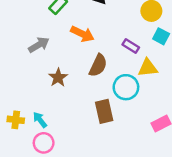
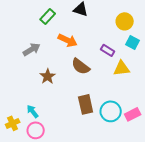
brown semicircle: (98, 65) -> (81, 66), turned 102
cyan circle: (126, 87) -> (111, 111), moved
yellow cross: (16, 120) -> (13, 123), moved, turned -32

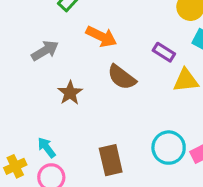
brown rectangle: (86, 104) -> (111, 160), moved

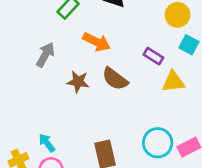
gray arrow: (45, 51) -> (45, 55), turned -30
brown star: (70, 93) -> (78, 82), moved, turned -30

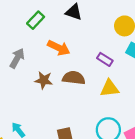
brown semicircle: (115, 79) -> (74, 78), turned 150
yellow triangle: (173, 82) -> (110, 88), moved

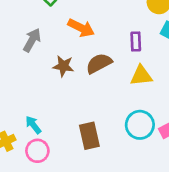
purple rectangle: (105, 59) -> (136, 41), turned 56
brown semicircle: (74, 78) -> (99, 63), turned -35

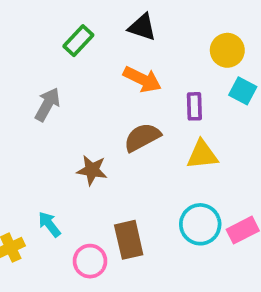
orange arrow: (81, 28) -> (142, 79), moved
brown star: (63, 66) -> (92, 170), moved
pink circle: (37, 151) -> (90, 261), moved

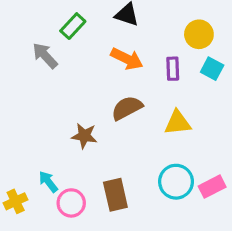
gray arrow: (47, 104) -> (45, 56), moved, turned -72
purple rectangle: (194, 106) -> (173, 69), moved
pink circle: (90, 261) -> (71, 203), moved

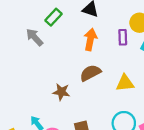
orange arrow: (127, 59) -> (90, 39), turned -105
purple rectangle: (173, 69) -> (123, 37), moved

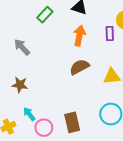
gray arrow: (35, 37) -> (22, 47), moved
brown star: (61, 92) -> (20, 85), moved

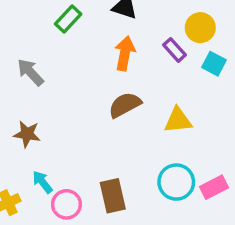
purple rectangle: (110, 34) -> (175, 50), turned -40

